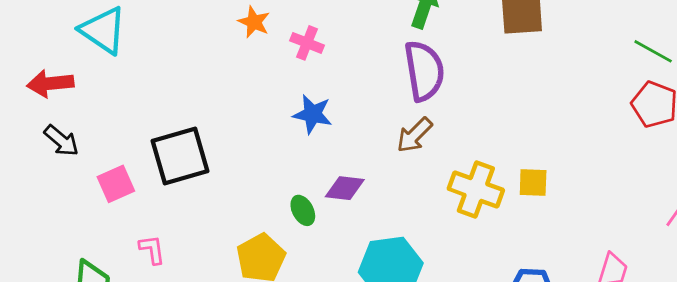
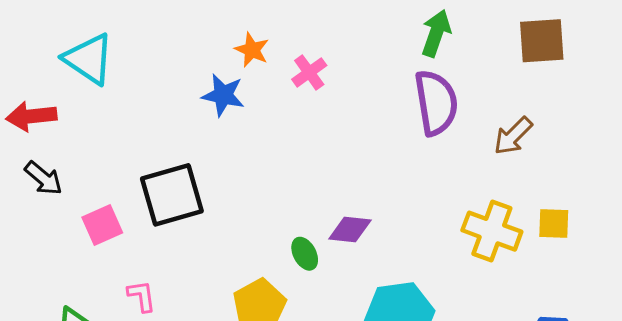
pink cross: (307, 43) -> (309, 72), turned 32
blue star: (313, 114) -> (223, 95), moved
brown arrow: (414, 135) -> (513, 136), moved

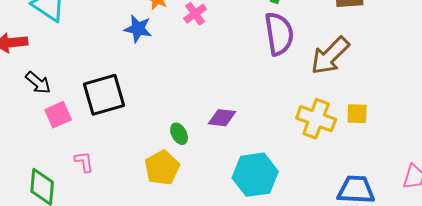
brown arrow: (513, 136) -> (330, 56), size x1.5
black arrow: (43, 178) -> (38, 83), moved
green ellipse: (305, 254) -> (179, 134), moved

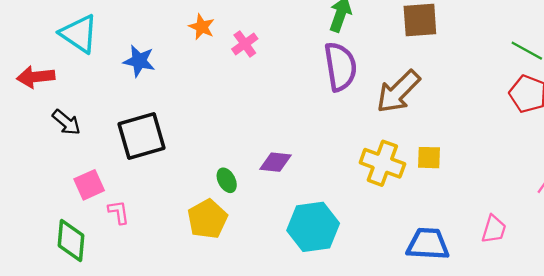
blue star: (138, 29) -> (139, 61), moved
pink square: (58, 115) -> (89, 185), moved

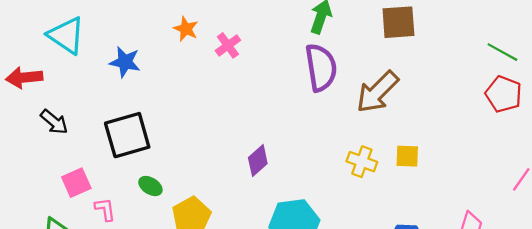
purple diamond: (276, 162) -> (258, 161), turned -48
yellow cross: (382, 163) -> (362, 162), size x0.7
green ellipse: (227, 180) -> (150, 186), moved, turned -30

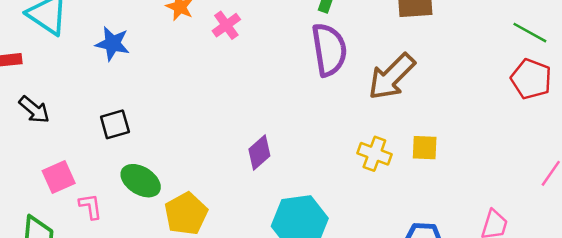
black square: (127, 135) -> (115, 124), size x0.6
green ellipse: (150, 186) -> (141, 181), size x1.5

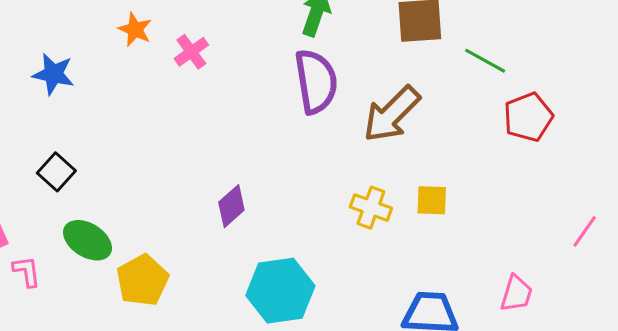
green line: (530, 33) -> (485, 61), moved
red pentagon: (531, 79) -> (528, 117), moved, turned 30
black square: (115, 124) -> (56, 172), turned -32

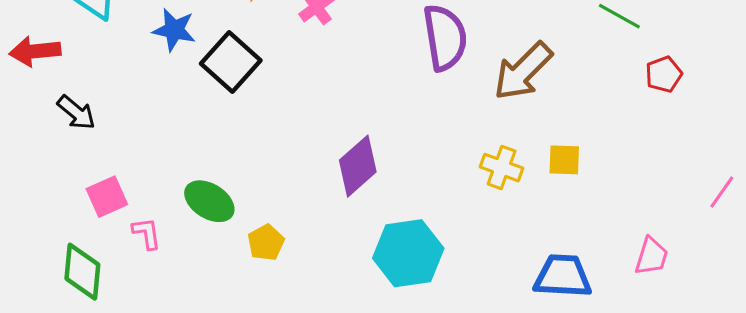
red pentagon: (528, 117) -> (664, 74), size x0.7
black square: (56, 172) -> (231, 62), moved, size x1.5
purple diamond: (231, 206) -> (358, 166), size x1.4
yellow pentagon: (142, 280) -> (266, 243), size x0.7

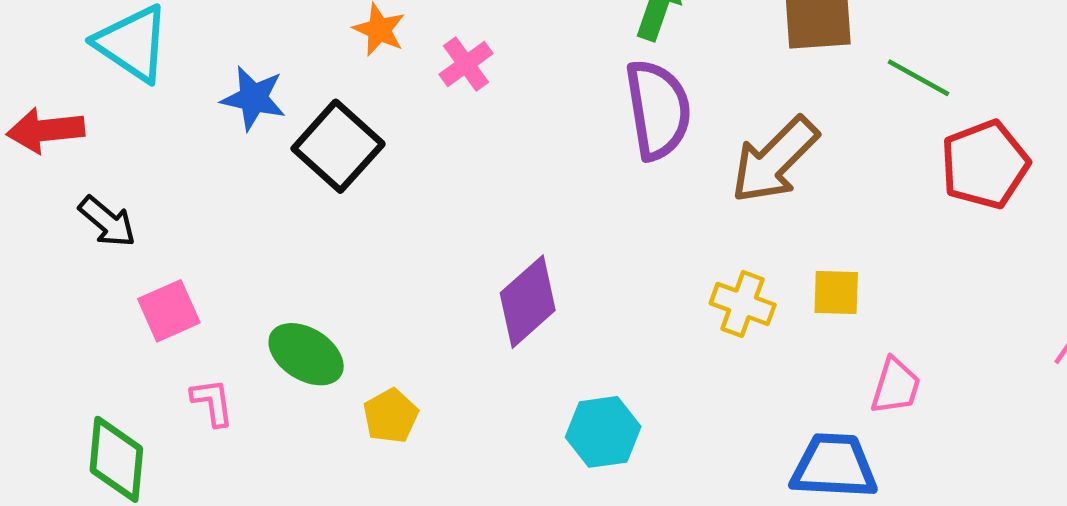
red pentagon: (664, 74) -> (985, 165), size x1.6
pink square: (107, 197) -> (169, 311), moved
cyan hexagon: (408, 253) -> (603, 432), size x0.7
pink trapezoid: (651, 256) -> (896, 386), moved

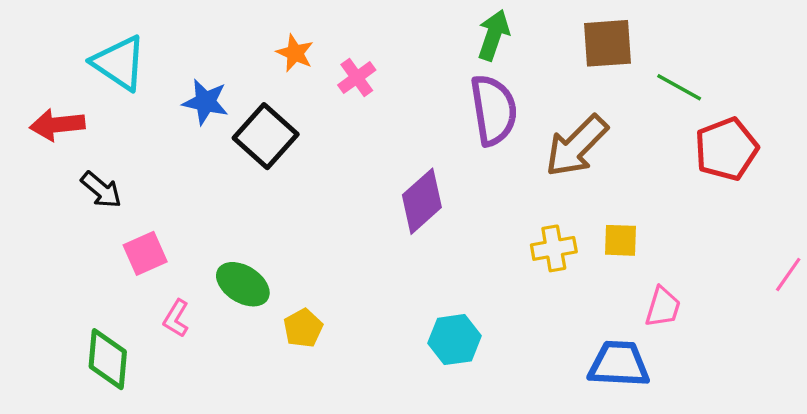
purple diamond: (528, 302) -> (422, 201), moved
yellow cross: (743, 304) -> (554, 248), turned -30
pink L-shape: (212, 402) -> (176, 318), turned -141

